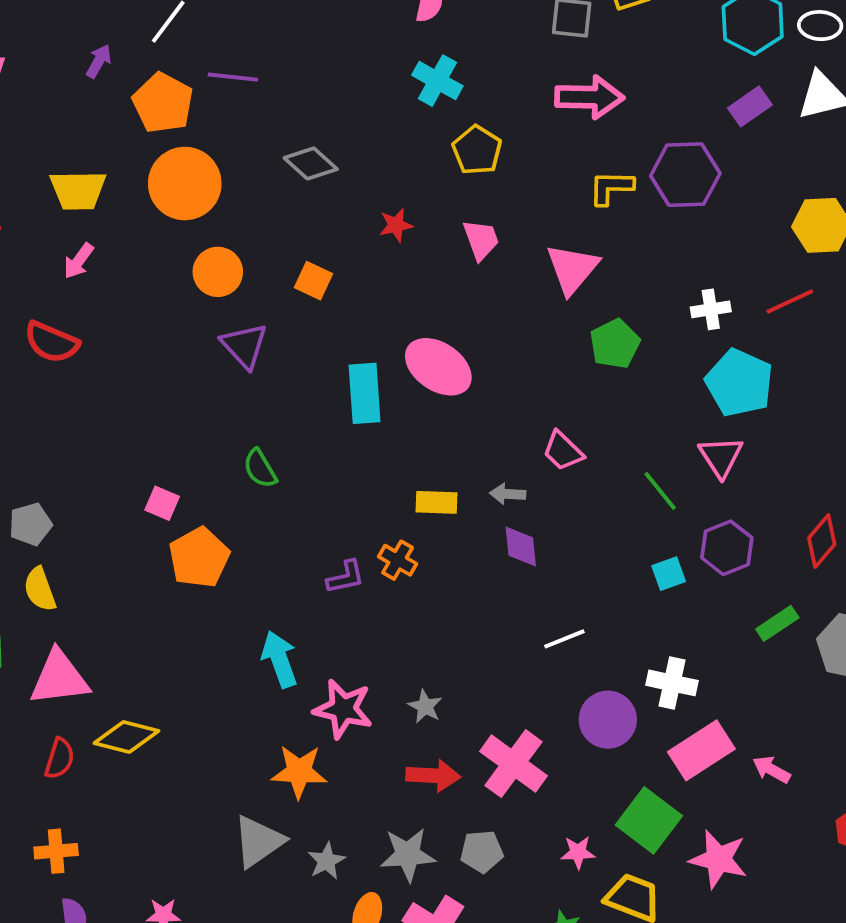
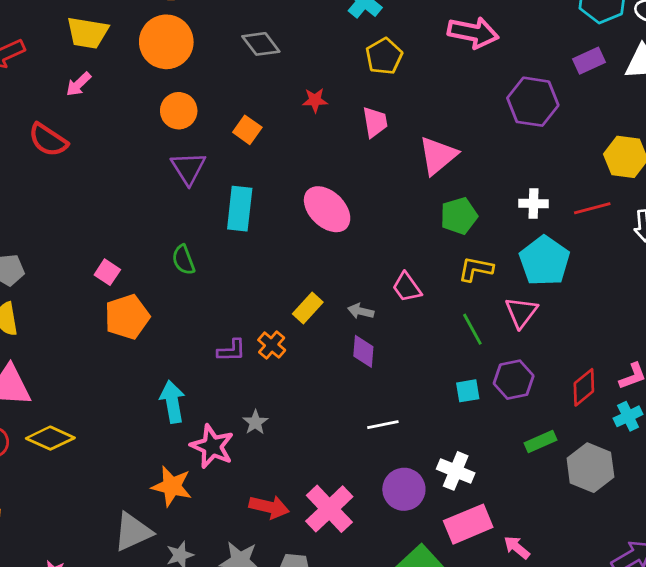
yellow L-shape: (611, 188) -> (476, 269), moved
cyan rectangle: (365, 393) -> (240, 209), moved
yellow rectangle: (437, 502) -> (308, 308), turned -60
gray star: (425, 706) -> (255, 422), moved

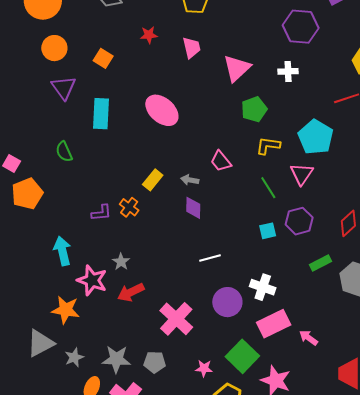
white cross: (534, 203) -> (288, 71), moved
red arrow: (269, 507) -> (131, 292), moved, turned 144

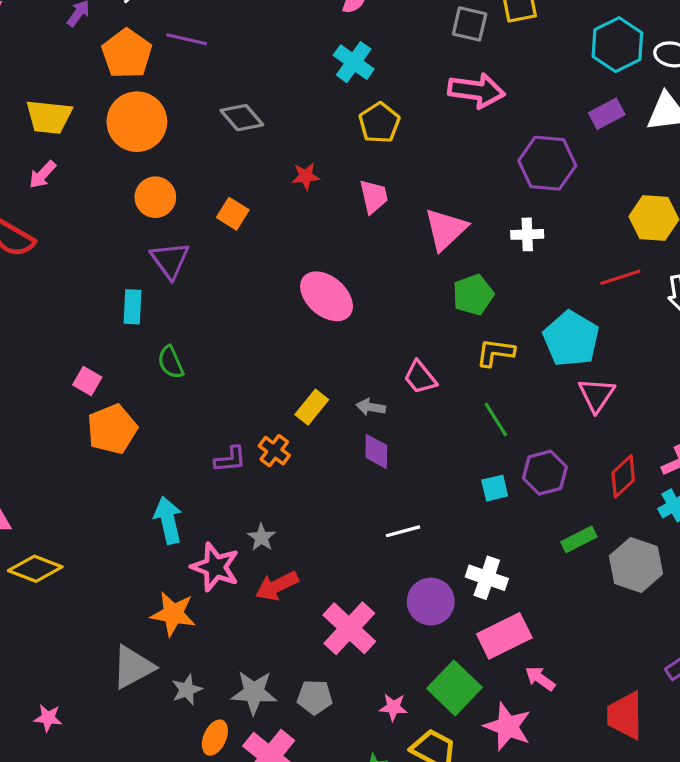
cyan rectangle: (101, 114) -> (133, 307), moved, size x0.7
pink triangle: (302, 174) -> (596, 395), moved
pink arrow: (308, 338) -> (540, 679), moved

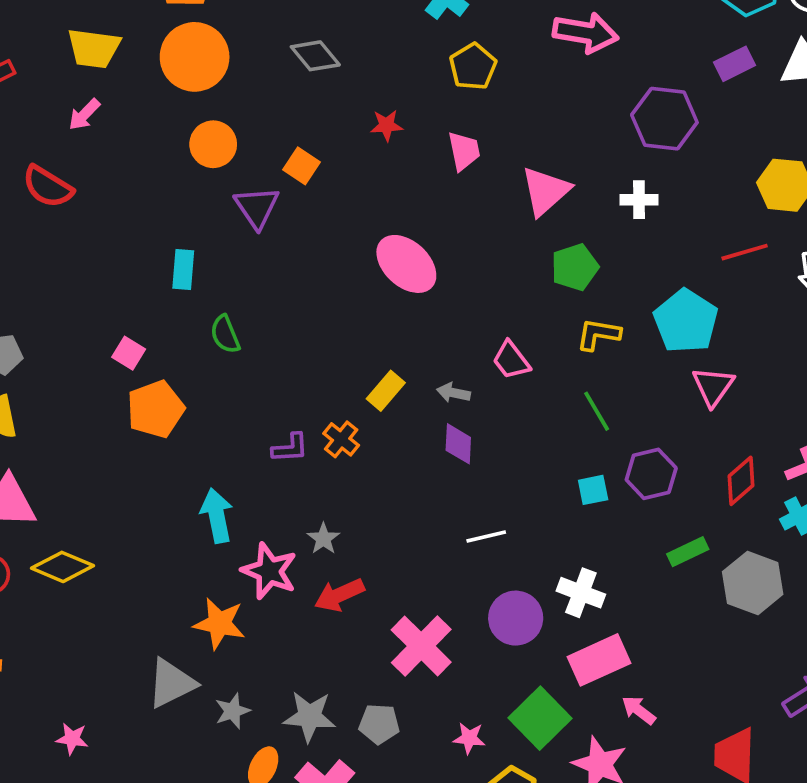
purple triangle: (170, 260) -> (257, 207), moved

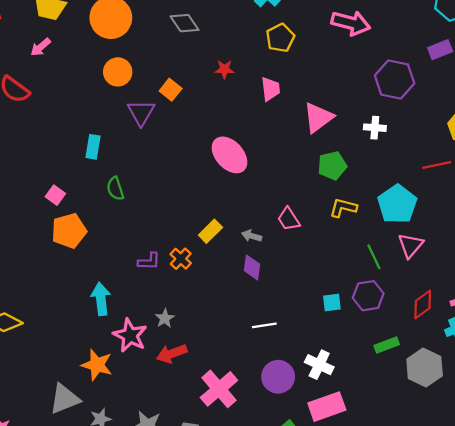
green line: (597, 411) -> (374, 257), moved

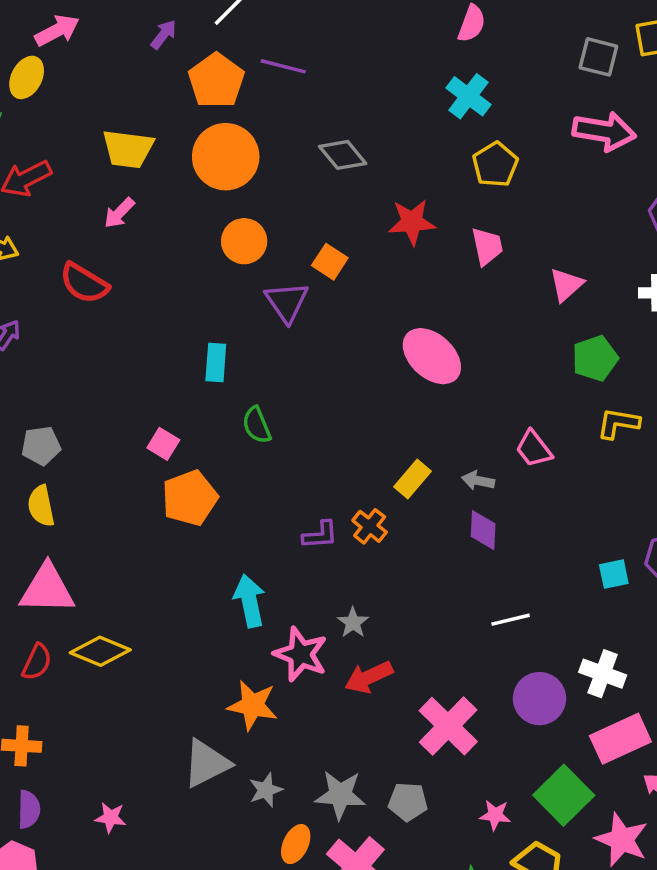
red star: (224, 69) -> (412, 222), size x1.5
pink triangle: (318, 118) -> (566, 285), size x0.7

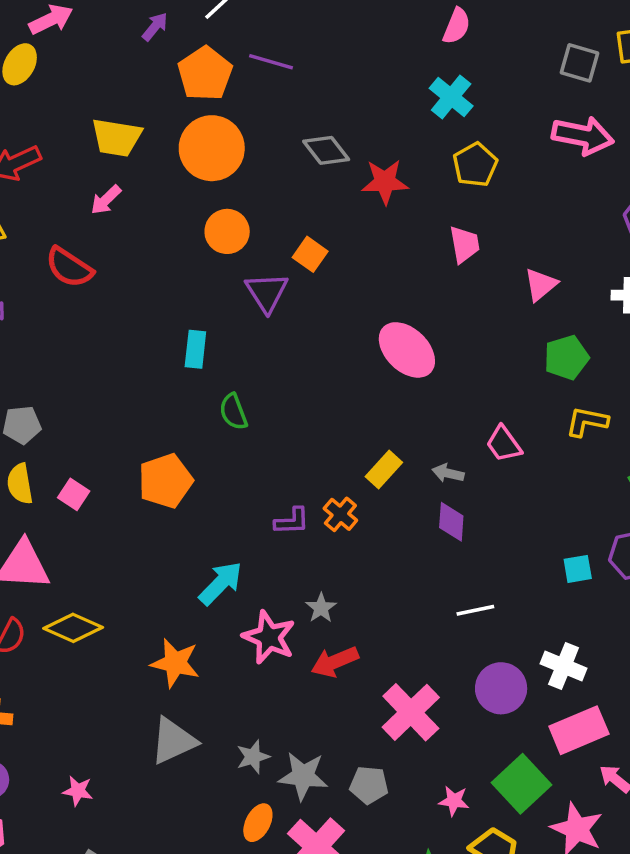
red star: (412, 222) -> (385, 182), moved
pink square: (163, 444) -> (74, 494), moved
cyan arrow: (249, 601) -> (221, 583), turned 54
orange star: (253, 705) -> (175, 663), moved
gray star: (266, 790) -> (253, 757), moved

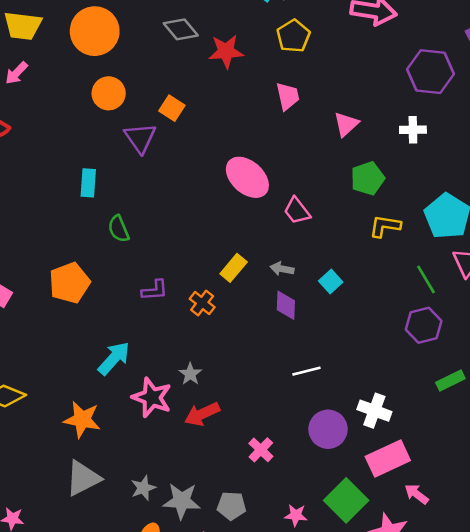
pink trapezoid: (504, 444) -> (297, 211), moved
purple L-shape: (292, 521) -> (155, 290), moved
cyan square: (578, 569) -> (331, 282), moved, turned -30
pink cross: (411, 712) -> (261, 450), size x0.6

